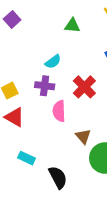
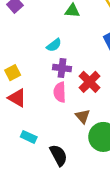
purple cross: (45, 86) -> (62, 68), moved
red cross: (84, 87) -> (90, 82), moved

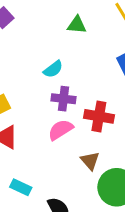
red cross: (90, 82) -> (99, 116), turned -35
pink semicircle: (60, 92) -> (61, 130), turned 60

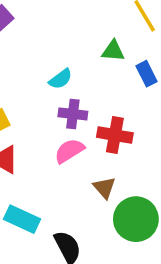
green triangle: (77, 25) -> (113, 51), moved
cyan rectangle: (21, 187) -> (22, 219), size x1.4

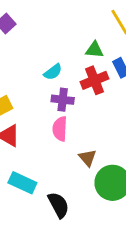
red cross: (115, 135) -> (95, 80), moved, turned -32
pink semicircle: (69, 151) -> (60, 129), turned -55

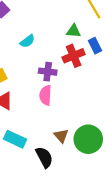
cyan semicircle: (53, 72) -> (27, 41), moved
brown triangle: (88, 158) -> (61, 136), moved

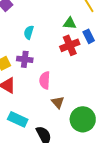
cyan semicircle: (27, 41) -> (29, 32), turned 144
purple cross: (48, 72) -> (25, 59), moved
brown triangle: (61, 136) -> (58, 102), moved

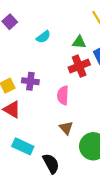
cyan semicircle: (29, 32) -> (43, 37), moved, turned -144
pink semicircle: (45, 80) -> (63, 95), moved

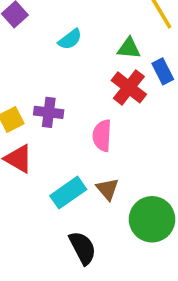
red cross: (79, 66) -> (129, 87), turned -30
cyan rectangle: (23, 146) -> (68, 193), moved, turned -60

